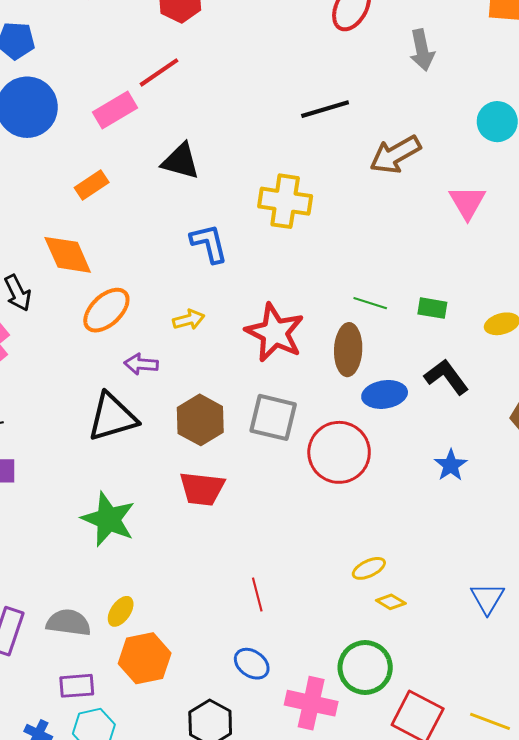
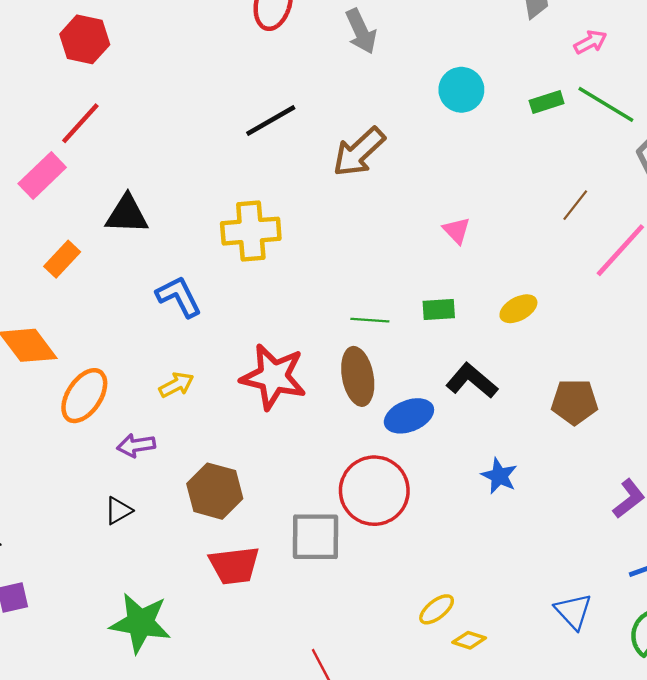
orange rectangle: (92, 185) -> (62, 259), moved
pink triangle: (467, 202) -> (457, 230), moved, size x0.7
black triangle: (112, 417) -> (118, 511), size x0.5
gray square: (273, 417) -> (315, 537), moved

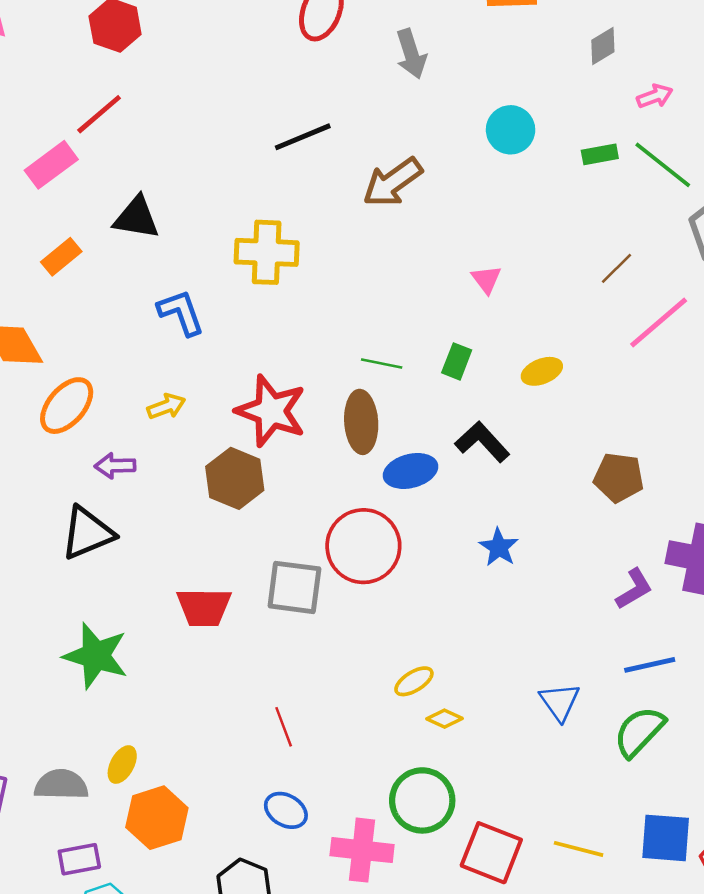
green rectangle: (439, 310) -> (457, 361), turned -72
brown pentagon: (574, 402) -> (619, 477), moved
brown hexagon: (215, 491) -> (235, 478), moved
black triangle: (118, 511) -> (87, 533), size x1.8

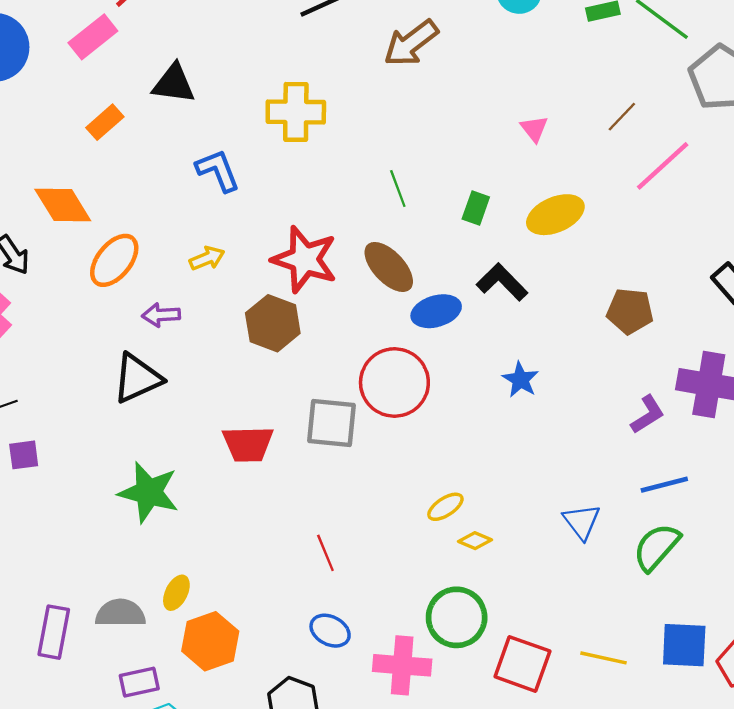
pink triangle: (486, 279) -> (534, 129), moved
green line: (382, 364) -> (398, 188), moved, turned 60
yellow ellipse: (542, 371) -> (555, 215), size x1.5
brown ellipse: (361, 422) -> (389, 267), turned -38

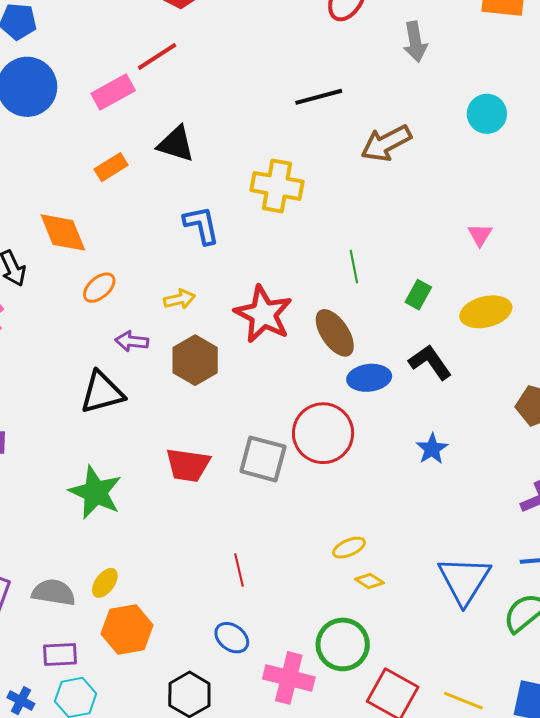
orange ellipse: (114, 260) -> (99, 288), size x0.7
brown hexagon: (273, 323) -> (195, 360), moved
blue triangle: (582, 522) -> (464, 580), size x1.6

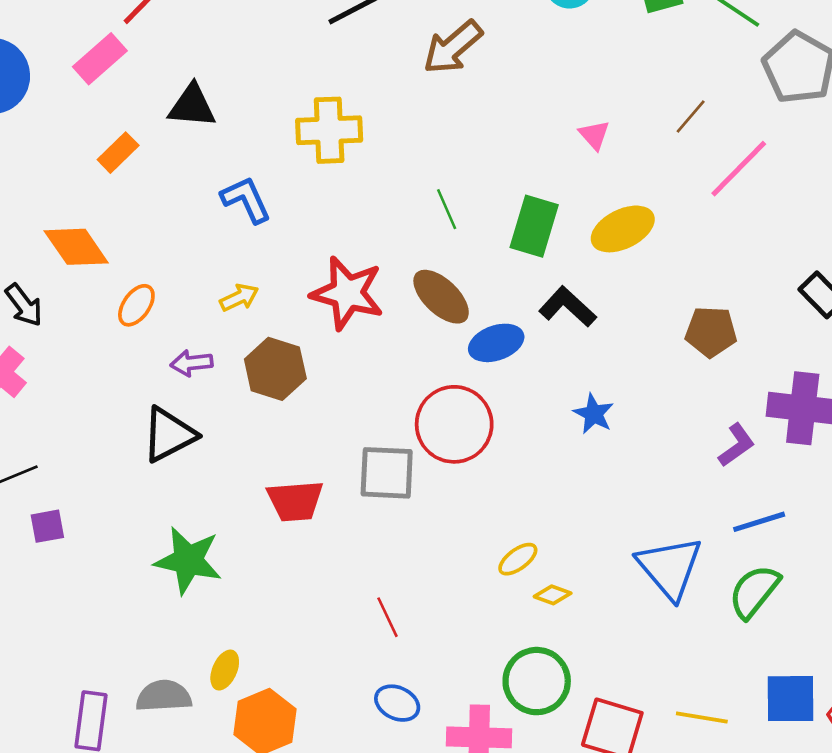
green rectangle: (418, 295) -> (534, 226), size x1.6

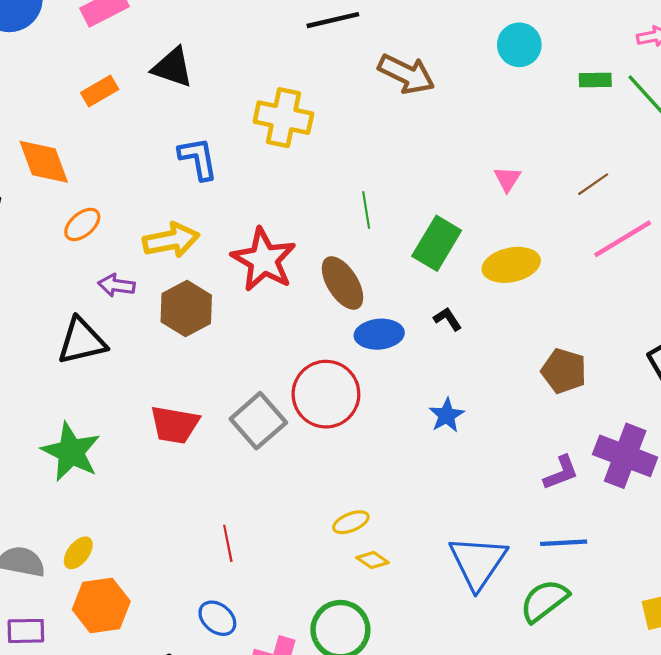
brown arrow: (453, 47) -> (406, 74), turned -128
yellow arrow: (239, 298) -> (171, 240), size x1.6
black L-shape: (568, 307) -> (448, 319), size x0.6
gray square: (387, 473) -> (258, 421), turned 32

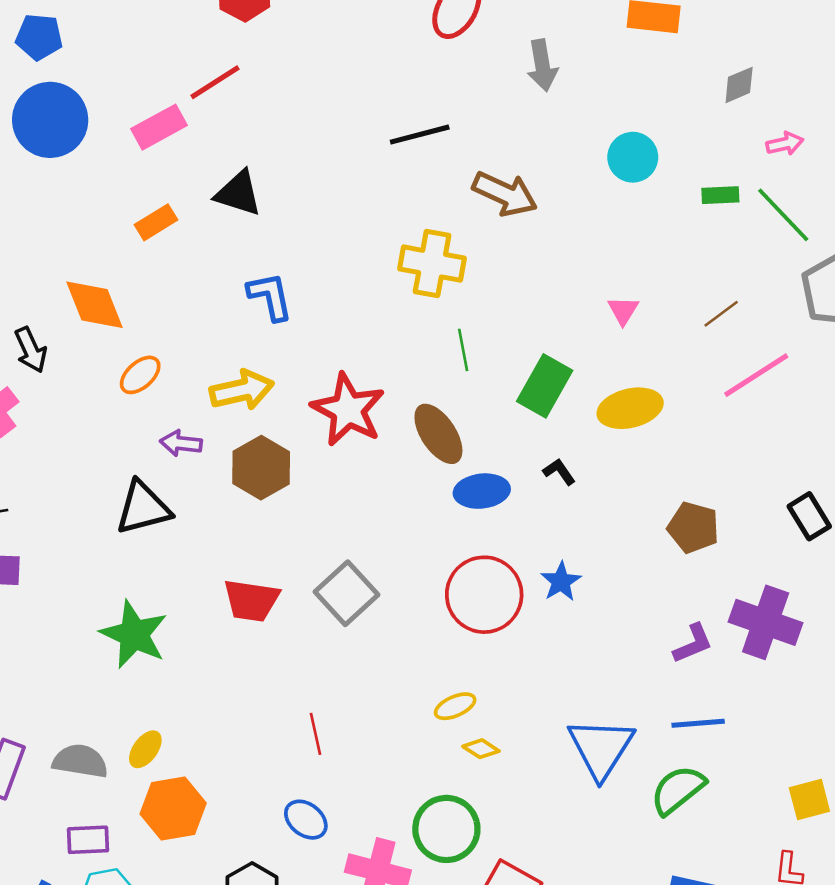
yellow cross: (283, 118) -> (432, 264), moved
red circle: (326, 394) -> (484, 595), moved

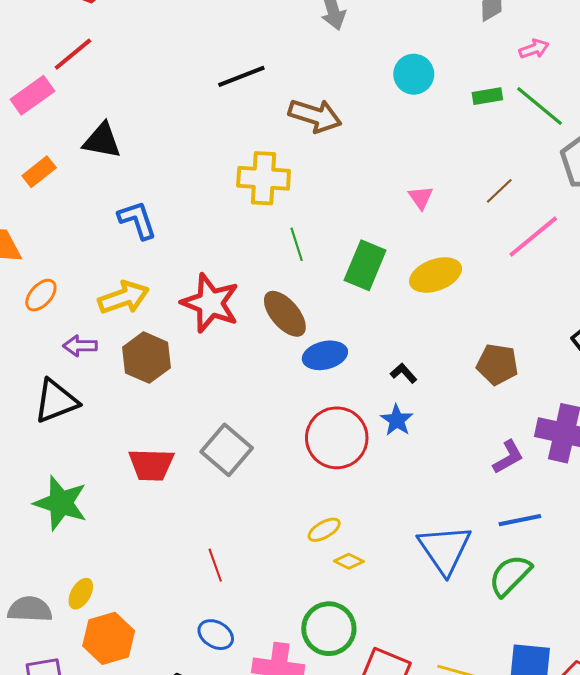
black L-shape: (559, 472) -> (404, 373), moved

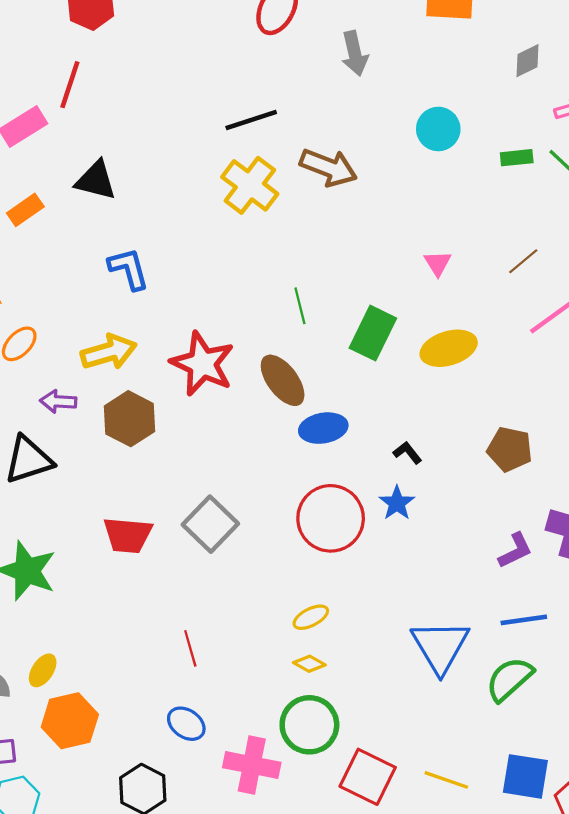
red line: (73, 54) -> (70, 85), turned -36
yellow cross: (264, 178) -> (250, 185), moved, turned 30
yellow diamond: (349, 561) -> (309, 664), moved

